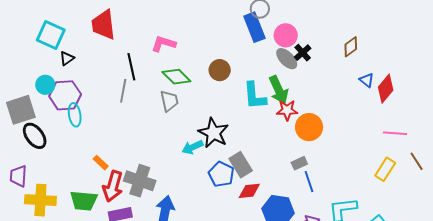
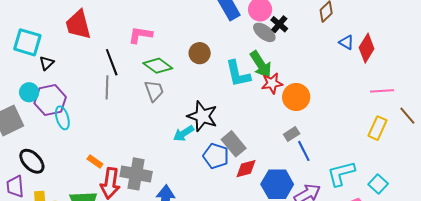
black ellipse: (35, 136) -> (32, 161), moved

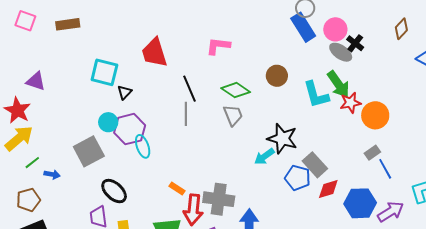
pink L-shape: (140, 35) -> (218, 46), moved

